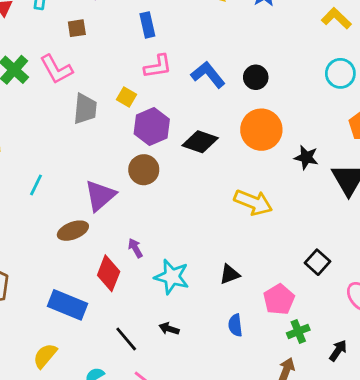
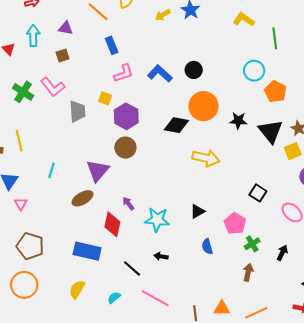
cyan circle: (340, 73) -> (254, 71), moved
black diamond: (200, 142) -> (176, 125), moved

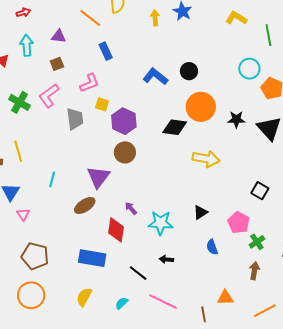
yellow arrow: (163, 15) -> (155, 18), turned 119
pink L-shape: (124, 73) -> (89, 83), moved
pink L-shape: (53, 87) -> (49, 96), turned 95
orange triangle: (222, 308) -> (225, 298), moved

